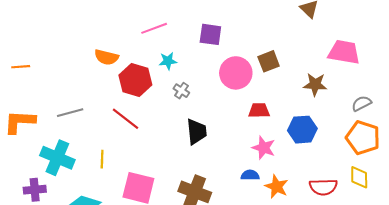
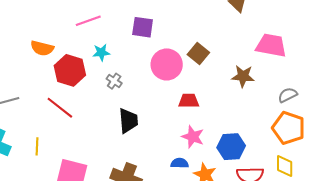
brown square: (269, 61) -> (198, 54), turned -30
blue hexagon: (302, 130) -> (231, 147), moved

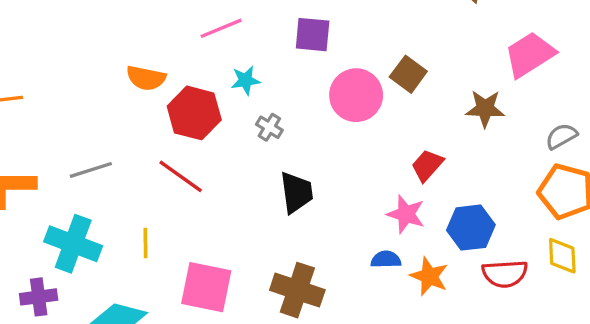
pink trapezoid: (271, 45) -> (530, 55), turned -40
red trapezoid: (189, 101) -> (427, 165), moved, turned -45

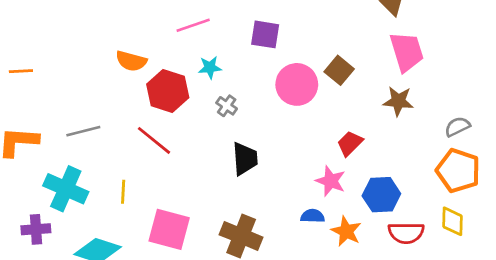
pink trapezoid: (530, 55) -> (407, 52), moved, turned 102

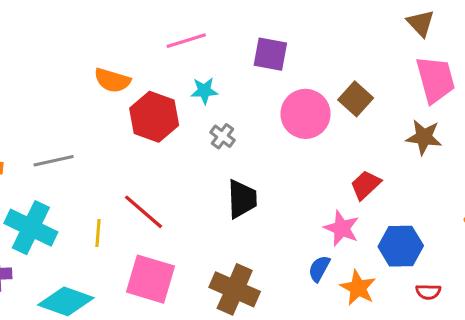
red line: (154, 140) -> (144, 212), moved
blue semicircle: (313, 216) -> (319, 269), turned -65
red semicircle: (406, 233) -> (428, 292), size x0.6

